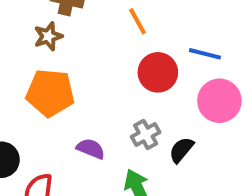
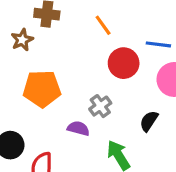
brown star: (48, 36) -> (22, 40), moved
gray cross: (146, 134) -> (100, 106), moved

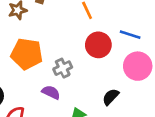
gray cross: (100, 106) -> (63, 68), moved

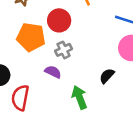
red circle: (98, 45) -> (59, 20), moved

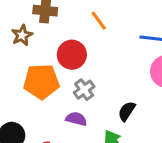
black semicircle: (107, 76) -> (127, 111), moved

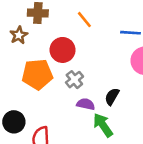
purple semicircle: (76, 119) -> (86, 104), moved

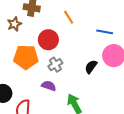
black semicircle: (112, 97) -> (91, 67), moved
purple semicircle: (86, 104) -> (49, 86), moved

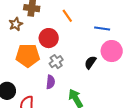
purple semicircle: (49, 86) -> (51, 82), turned 80

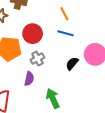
orange line: (67, 16) -> (64, 14), moved
blue line: (102, 29) -> (65, 33), moved

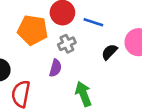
blue line: (65, 33) -> (93, 22), moved

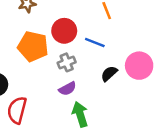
purple semicircle: (55, 68) -> (67, 89), moved, turned 42

